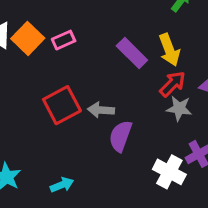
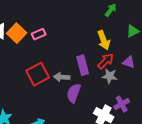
purple rectangle: (132, 53) -> (83, 65), moved, turned 30

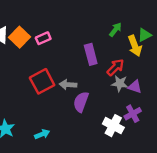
green arrow: (111, 10) -> (115, 30), moved
yellow arrow: (104, 40) -> (135, 46), moved
purple triangle: (129, 62) -> (135, 87), moved
purple rectangle: (83, 65) -> (91, 54), moved

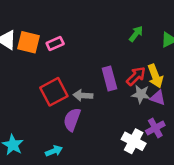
orange square: (19, 37) -> (29, 42), turned -30
yellow arrow: (135, 46) -> (155, 76), moved
purple rectangle: (91, 54) -> (109, 78), moved
purple semicircle: (81, 102) -> (72, 120), moved

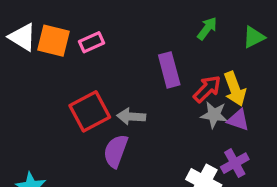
purple rectangle: (109, 78) -> (169, 70), moved

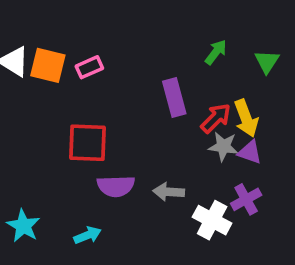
green triangle: (254, 37) -> (267, 62), turned -30
red square: (90, 111) -> (88, 143), turned 30
gray arrow: (131, 117) -> (169, 192), moved
purple semicircle: (116, 151) -> (116, 186), turned -112

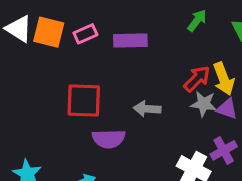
purple rectangle: (174, 97) -> (130, 40), moved, turned -76
gray arrow: (169, 192) -> (147, 109), moved

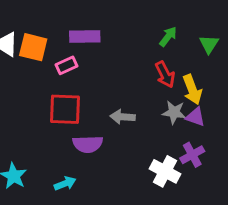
pink rectangle: (85, 34) -> (67, 65), moved
purple rectangle: (130, 40) -> (85, 37), moved
red arrow: (197, 79) -> (165, 74), moved, turned 108

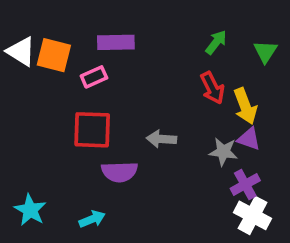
gray star: (174, 112) -> (223, 152), moved
white cross: (165, 171) -> (253, 215), moved

